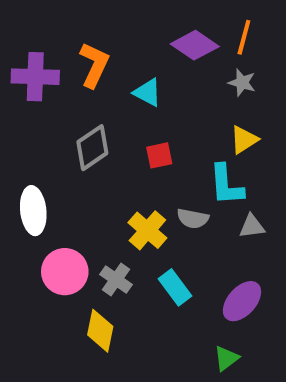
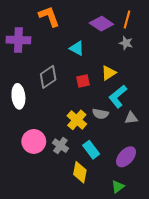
orange L-shape: (94, 65) -> (49, 16), moved, turned -45
yellow triangle: (244, 140) -> (109, 73), moved
cyan L-shape: (226, 185) -> (118, 96), turned 55
white ellipse: (33, 211) -> (18, 96), moved
yellow diamond: (100, 331) -> (80, 172), moved

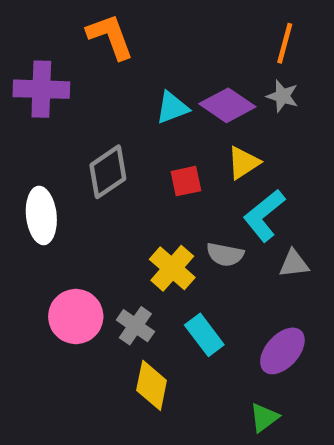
purple diamond: (101, 24) -> (227, 105), moved
cyan triangle: (77, 48) -> (172, 108), turned -49
yellow diamond: (80, 172) -> (152, 385), moved

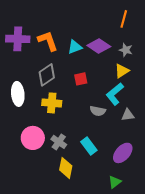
orange L-shape: (110, 36) -> (48, 41), moved
gray star: (282, 96) -> (126, 50), moved
yellow triangle: (243, 163) -> (122, 71), moved
yellow cross: (172, 268) -> (52, 103), moved, turned -36

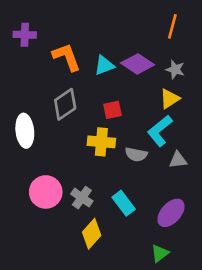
purple cross: (18, 39) -> (25, 35), moved, size x0.7
yellow cross: (52, 103) -> (101, 142), moved
yellow diamond: (66, 168) -> (92, 234), turned 30

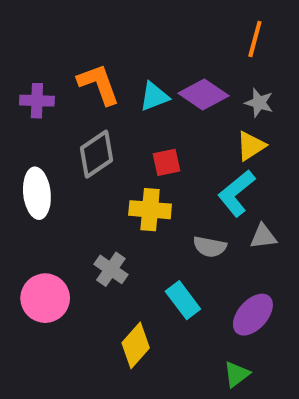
purple cross: (25, 35) -> (37, 101), moved
gray semicircle: (136, 154) -> (210, 247), moved
pink circle: (46, 192) -> (45, 298), moved
gray cross: (82, 198) -> (111, 269), moved

